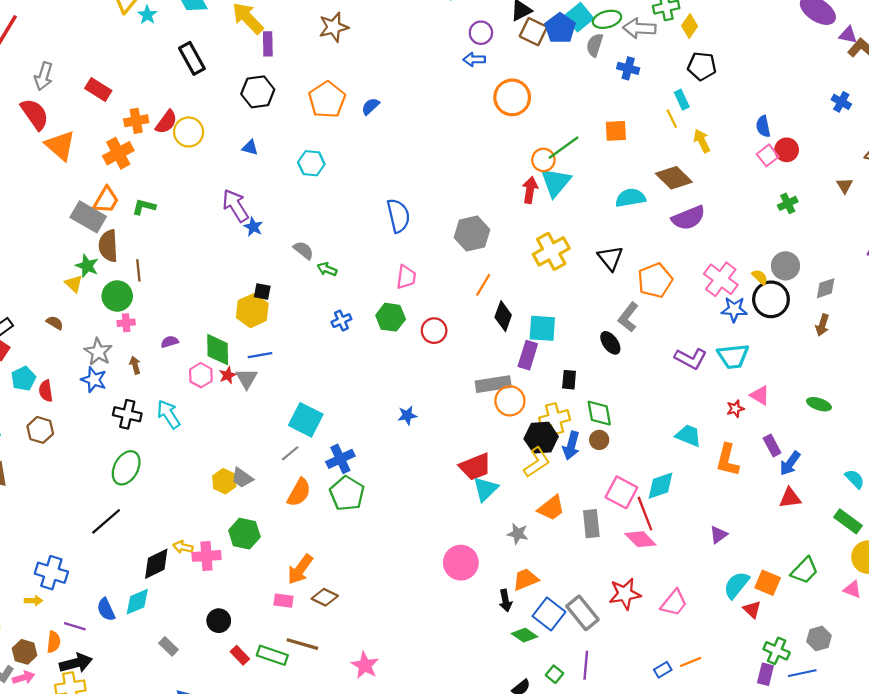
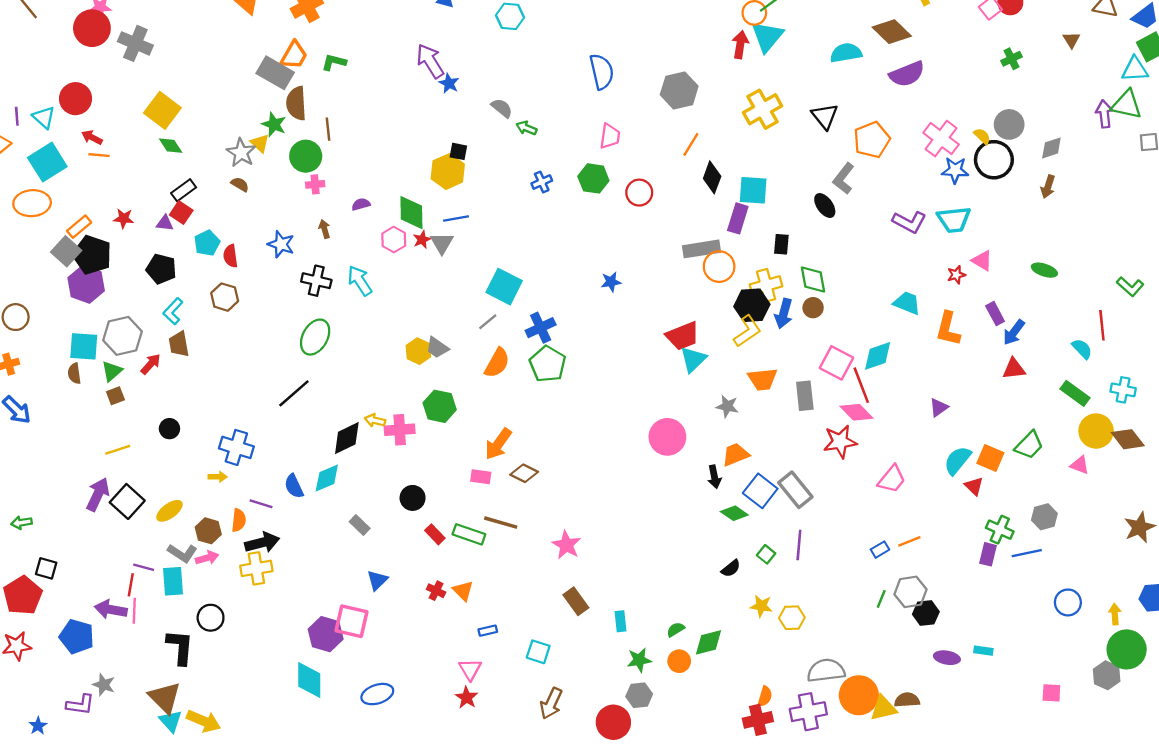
gray star: (98, 352) -> (241, 153), moved
orange trapezoid: (551, 508) -> (763, 379), turned 32
red star: (625, 594) -> (840, 442), moved

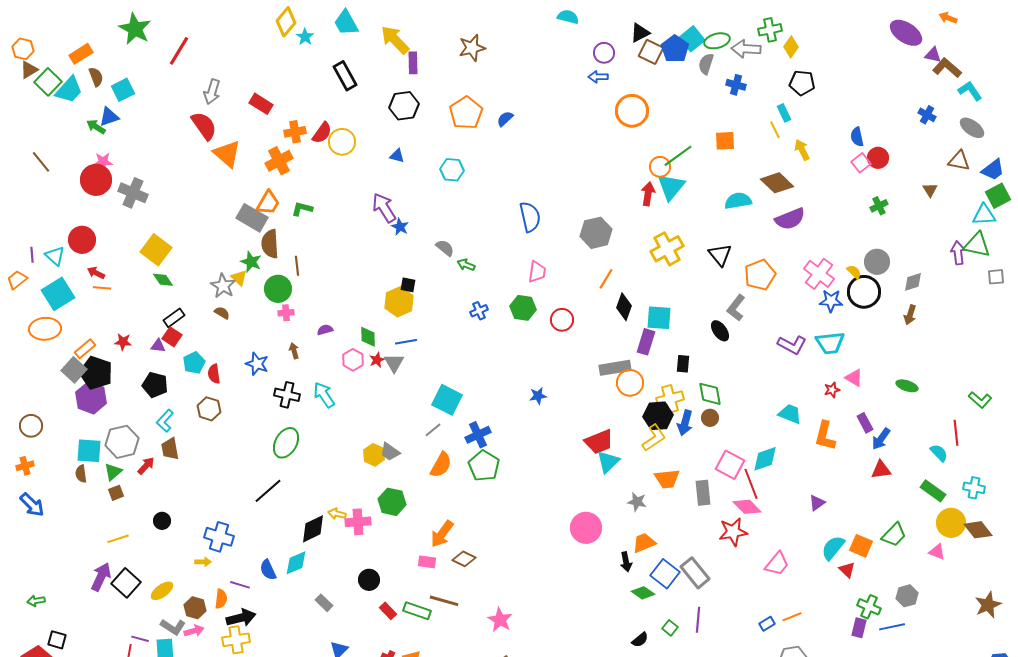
green diamond: (411, 213) -> (368, 337), size x0.7

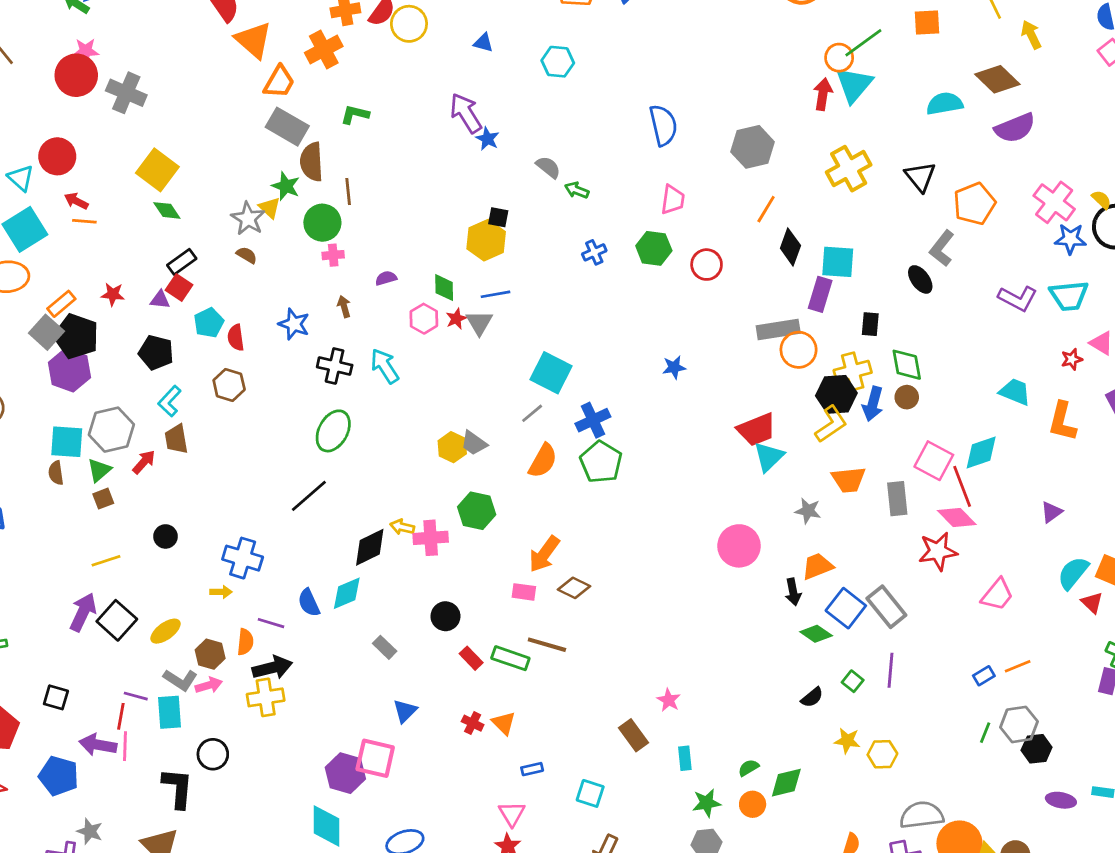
orange trapezoid: (268, 203) -> (279, 82), moved
pink star: (500, 620) -> (669, 700), moved, size x0.7
black square: (57, 640) -> (56, 697), moved

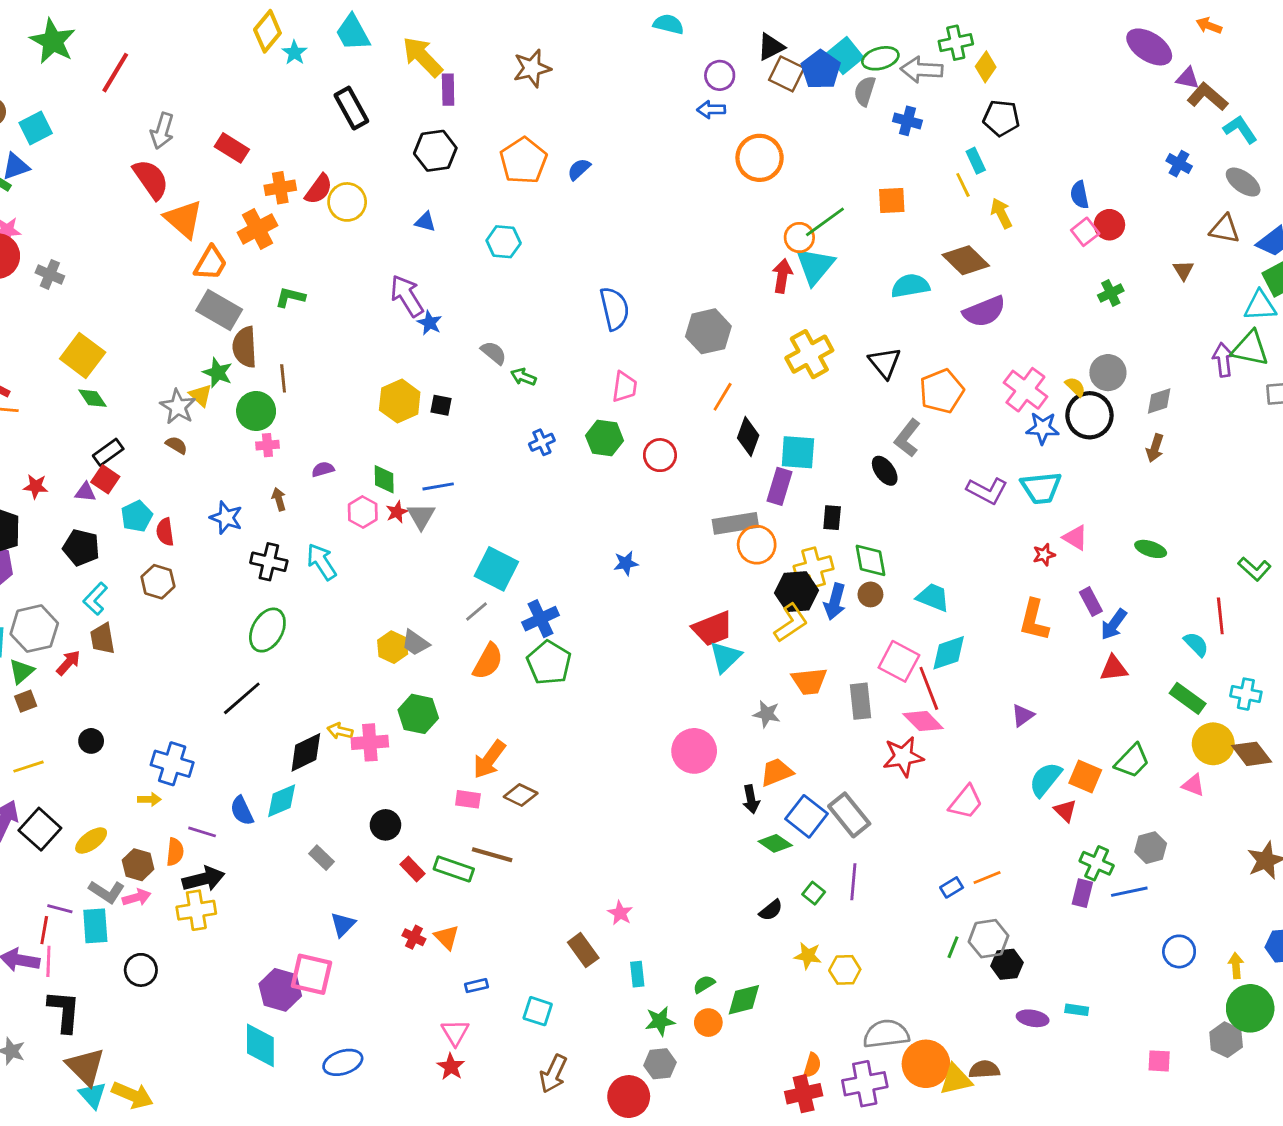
gray cross: (126, 93) -> (50, 274), size x0.7
yellow hexagon: (486, 240) -> (400, 401), moved
cyan trapezoid: (1015, 392) -> (933, 597), moved
black L-shape: (178, 788) -> (64, 1011), moved

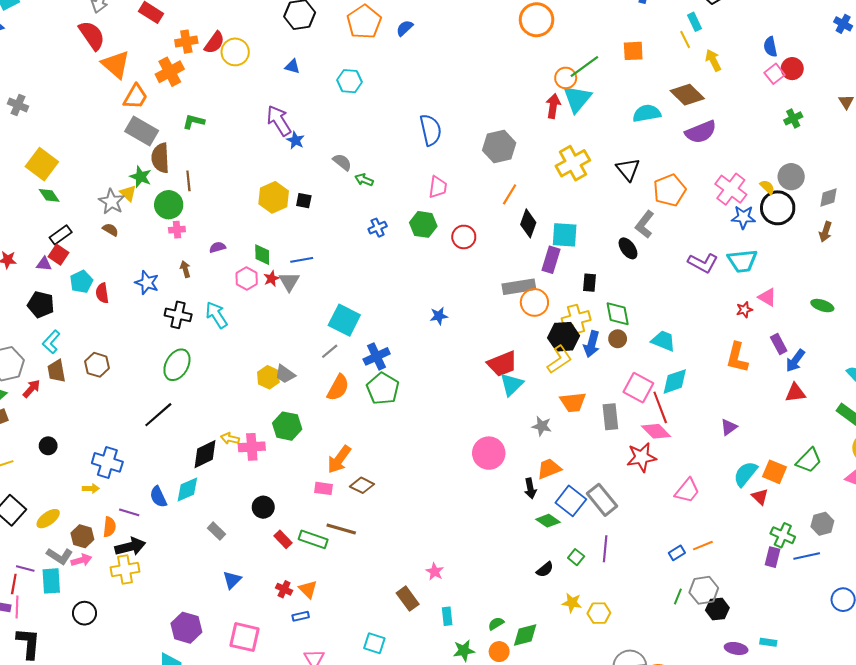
brown hexagon: (158, 582) -> (97, 365), moved
pink square: (312, 974) -> (245, 637), moved
blue rectangle: (477, 986) -> (301, 616), moved

